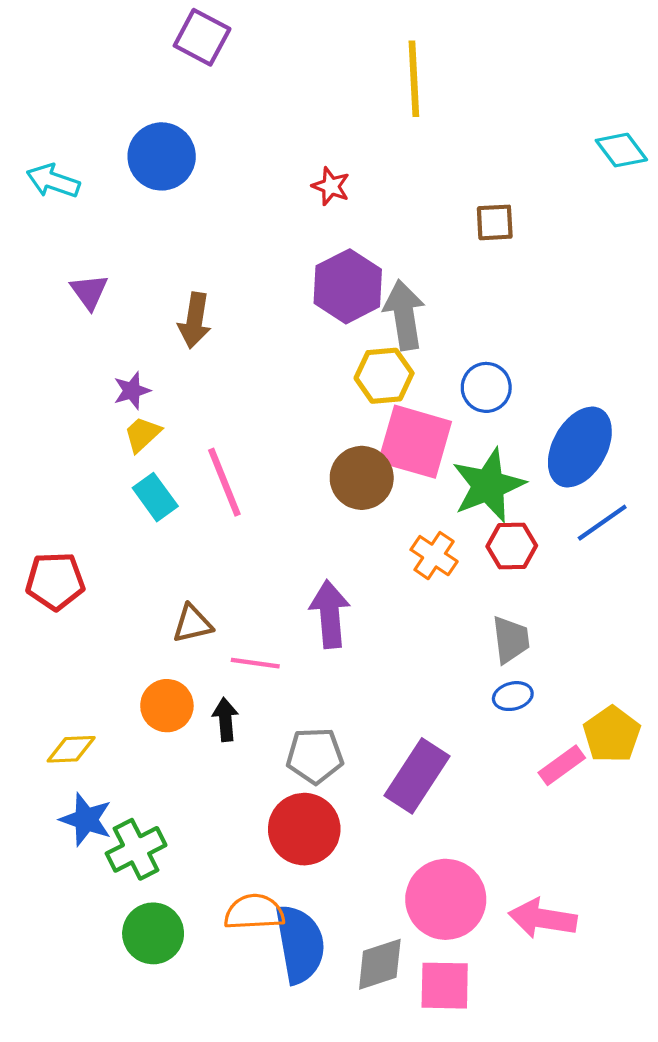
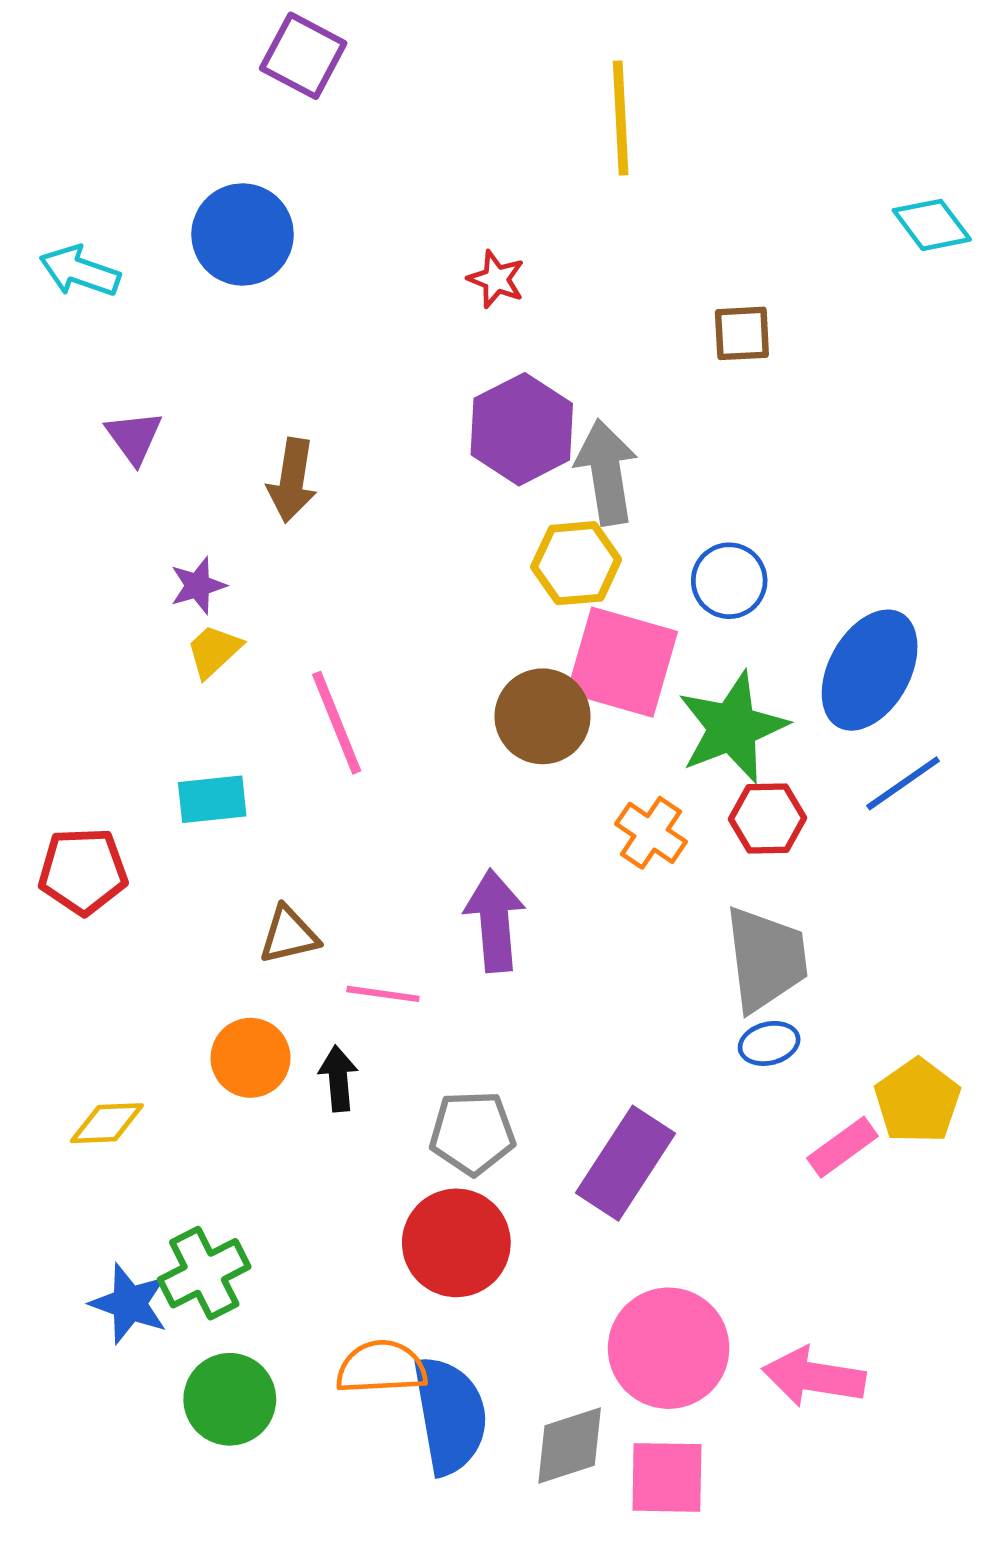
cyan rectangle: (155, 497) -> (212, 799), moved, turned -60
gray trapezoid: (511, 640) -> (766, 959), size x1.5
blue star: (86, 820) -> (129, 1304), moved

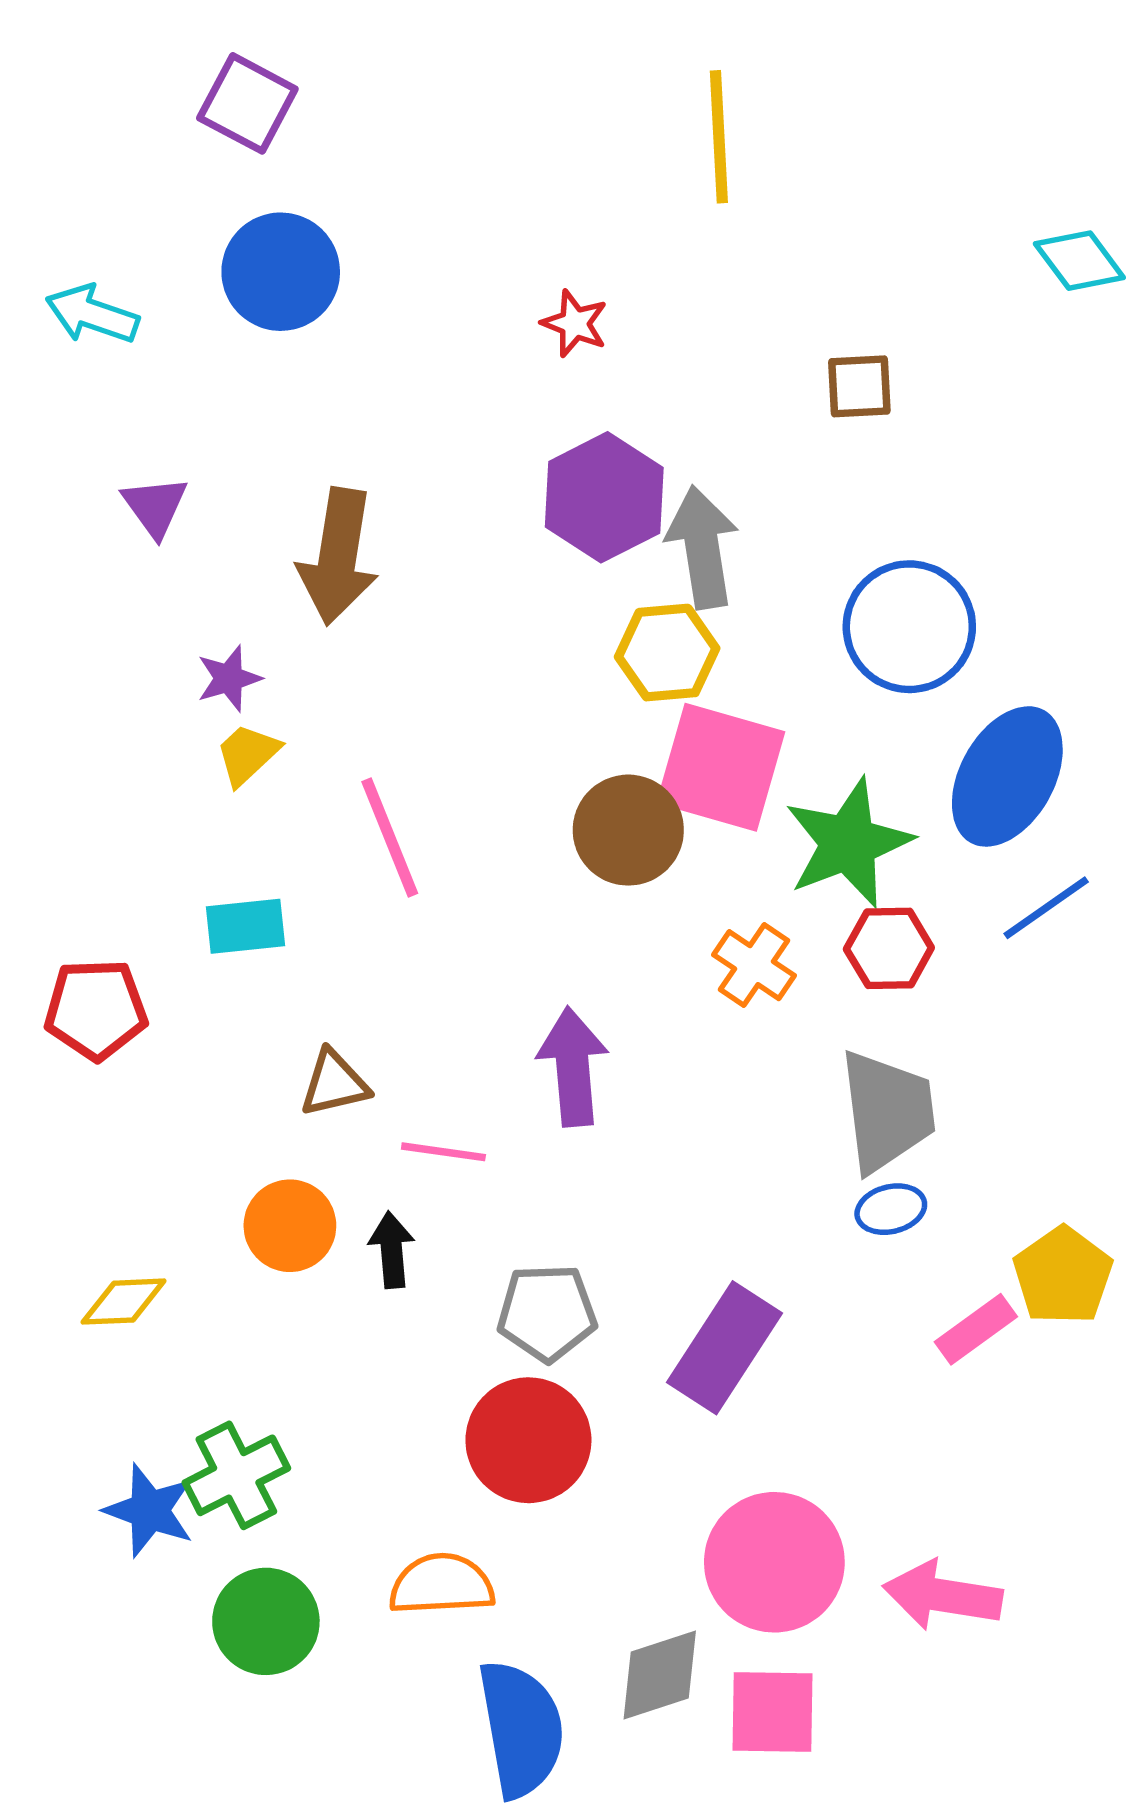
purple square: (303, 56) -> (247, 103), moved
brown arrow: (292, 480) -> (338, 556), size x1.4
blue circle: (729, 581) -> (909, 627), moved, size x1.5
blue semicircle: (450, 1415) -> (521, 1729), moved

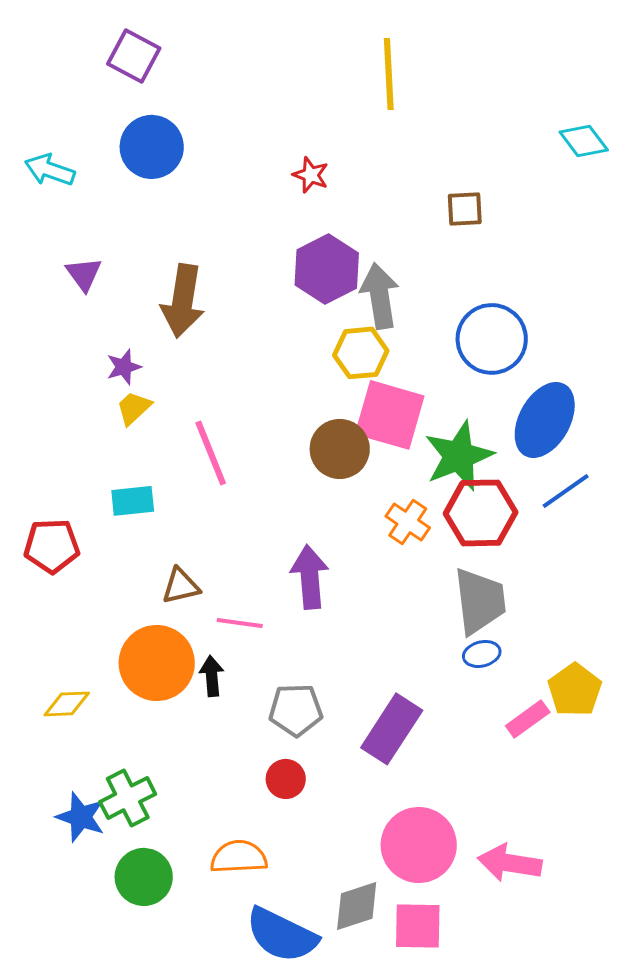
red hexagon: (889, 948) -> (481, 513), size x1.5
orange circle: (290, 1226) -> (157, 663), size x1.5
red circle: (528, 1440) -> (286, 779), size x0.6
blue semicircle: (521, 1729) -> (282, 935), turned 126

